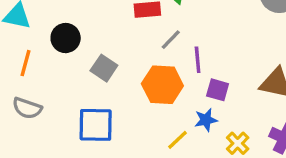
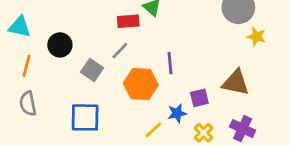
gray line: (171, 40) -> (120, 51), moved
purple square: (218, 90) -> (199, 98), moved, turned -30
gray semicircle: (27, 108) -> (28, 104), turned 60

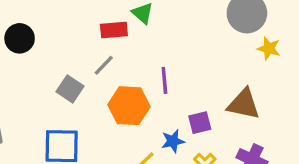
black circle: (60, 45) -> (20, 38), moved

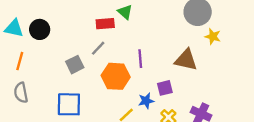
gray square: (70, 89) -> (75, 65), turned 30
brown triangle: (244, 104) -> (186, 60), moved

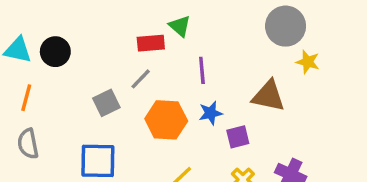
purple line: (140, 59) -> (202, 70), moved
blue star: (146, 101) -> (210, 113), moved

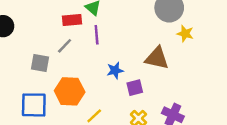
purple line: (202, 70) -> (97, 35), moved
gray square: (106, 103) -> (40, 63), turned 36
orange hexagon: (166, 120) -> (70, 91), moved

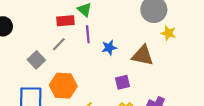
gray square: (40, 63) -> (36, 60), turned 36
blue star: (115, 70) -> (109, 48), moved

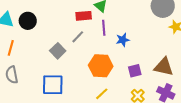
brown triangle: (143, 55) -> (164, 67), moved
orange hexagon: (63, 86) -> (101, 66), moved

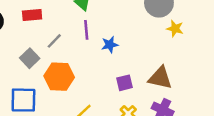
red rectangle: (84, 16) -> (32, 15), moved
orange hexagon: (101, 66) -> (59, 77), moved

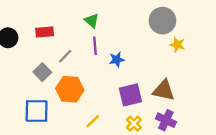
purple square: (124, 83) -> (130, 95), size x1.5

